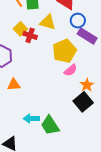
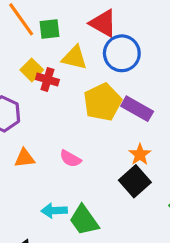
blue circle: (78, 21) -> (122, 53), size x1.5
purple rectangle: (87, 36) -> (137, 109), moved
pink semicircle: (71, 70) -> (70, 159), moved, turned 72

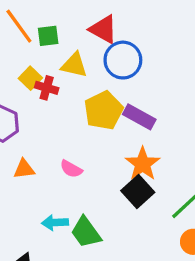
orange star: (140, 154) -> (143, 164), size x1.5

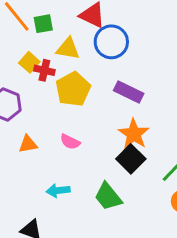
yellow pentagon: (104, 110) -> (73, 89), moved
green trapezoid: (86, 232) -> (108, 197), moved

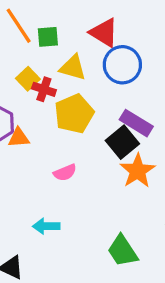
pink semicircle: (70, 142) -> (65, 173), turned -54
orange triangle: (28, 144) -> (19, 138), moved
black square: (131, 159) -> (122, 142), moved
green trapezoid: (108, 197) -> (122, 251), moved

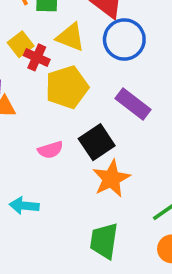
black square: (122, 142) -> (97, 142), moved
orange star: (138, 171) -> (111, 179), moved
green trapezoid: (122, 251) -> (104, 241), turned 36

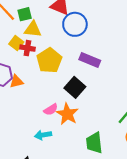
yellow triangle: (70, 37) -> (33, 29), moved
pink semicircle: (50, 150) -> (51, 109), moved
orange star: (111, 179) -> (67, 114), moved

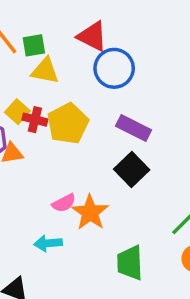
yellow square: (16, 43) -> (17, 112), moved
red cross: (27, 48) -> (35, 120), moved
black square: (75, 87) -> (132, 169), moved

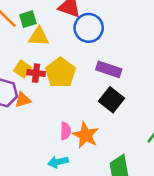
pink semicircle: (64, 203) -> (65, 131), turned -54

